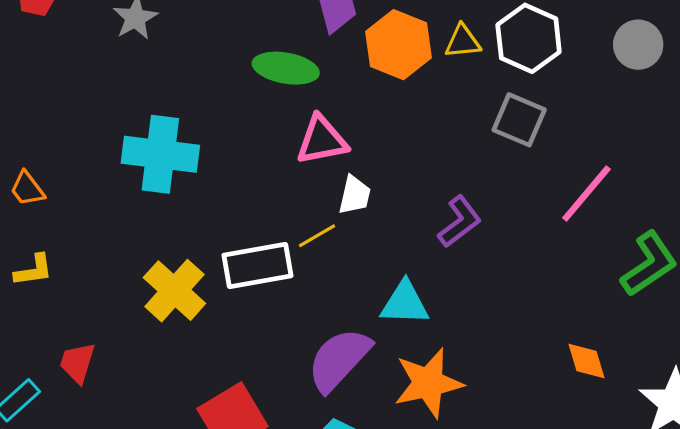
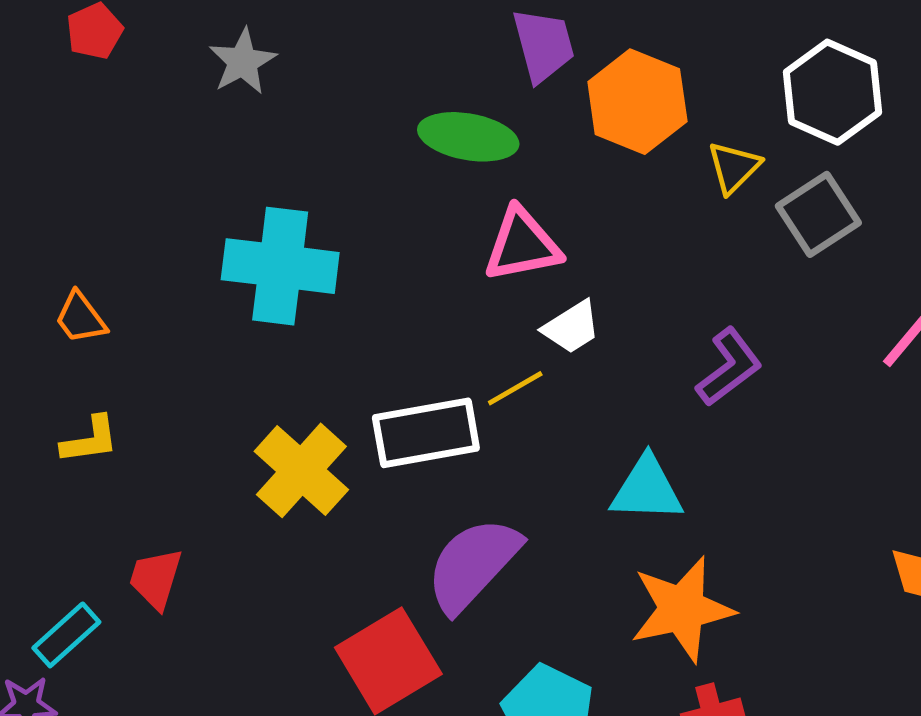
yellow triangle: (463, 41) -> (734, 167), moved, turned -39
gray square: (519, 120) -> (818, 214), turned 34
white trapezoid: (355, 195) -> (572, 327), turned 45
purple semicircle: (339, 359) -> (473, 564), moved

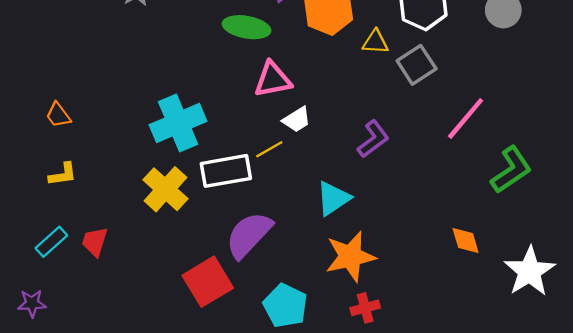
yellow triangle: (734, 167) -> (375, 42), turned 48
cyan cross: (280, 266) -> (178, 123), moved, turned -30
cyan triangle: (647, 489) -> (333, 198), turned -36
cyan rectangle: (66, 635) -> (51, 242), moved

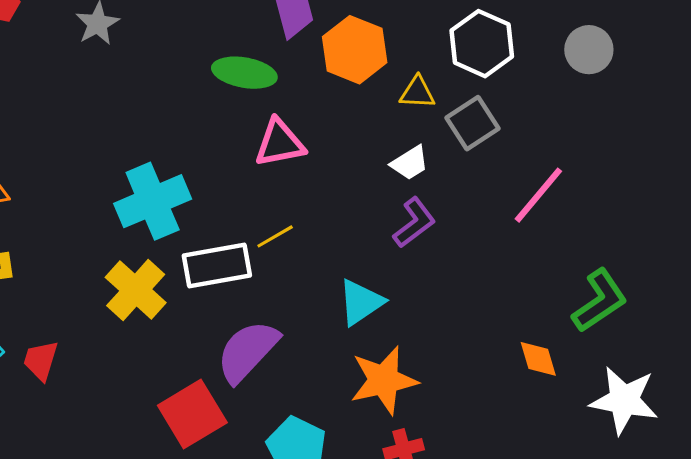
white trapezoid: (297, 120) -> (410, 163), moved
green L-shape: (511, 170) -> (600, 301), moved
white star: (530, 271) -> (624, 400), turned -30

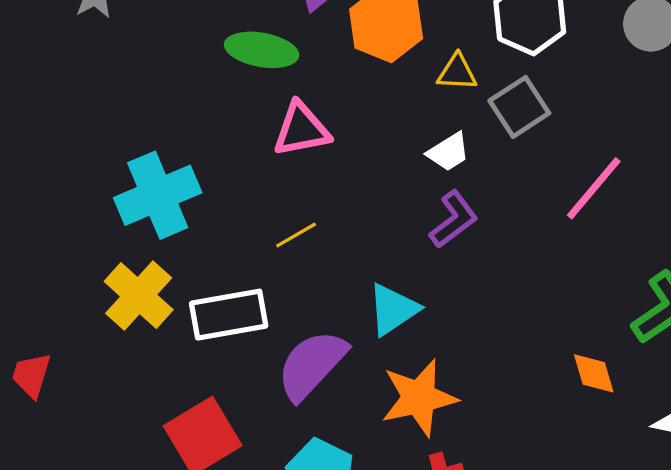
white rectangle: (217, 266) -> (229, 315), moved
purple semicircle: (247, 351) -> (312, 365), moved

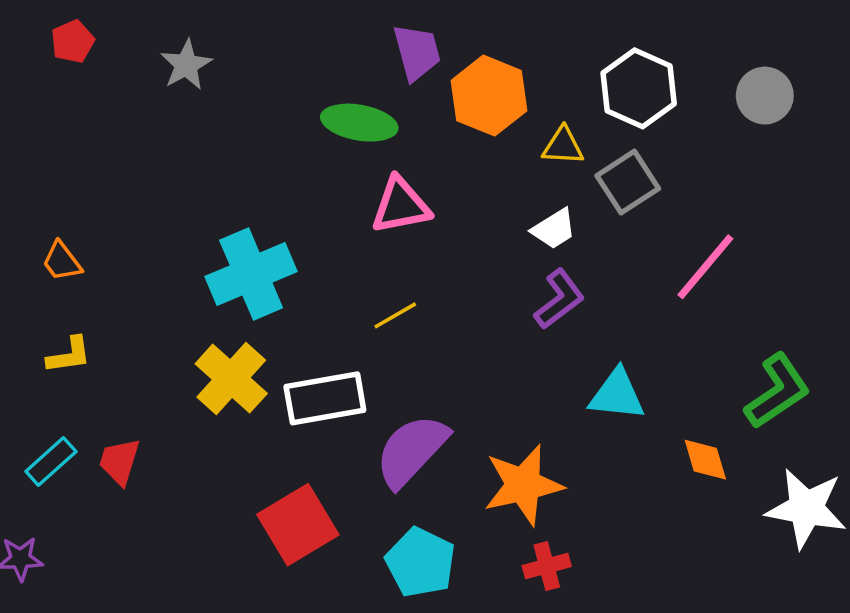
cyan triangle: (393, 309) -> (617, 395), moved, turned 40

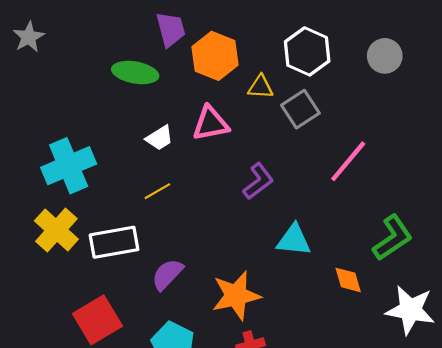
pink triangle: (401, 206) -> (211, 124), moved
white trapezoid: (554, 229) -> (160, 138), moved
purple semicircle: (411, 451) -> (167, 274), size x0.7

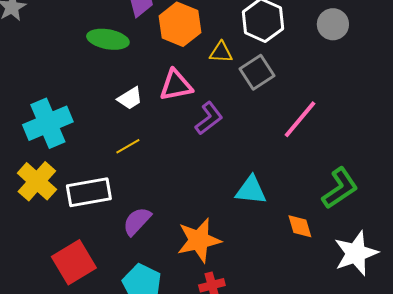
purple L-shape: (258, 181) -> (209, 118), moved
white star: (410, 310) -> (356, 253), turned -30

